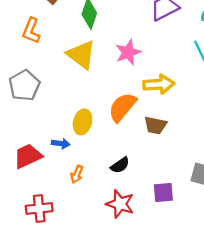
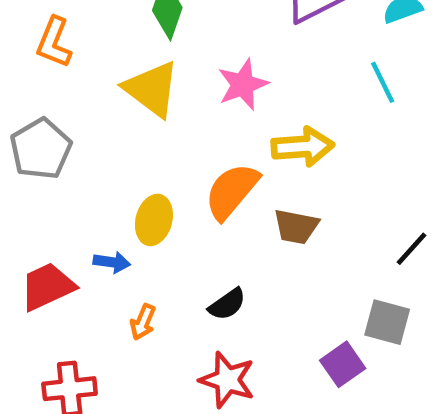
purple square: (163, 193) -> (343, 364), moved, turned -30

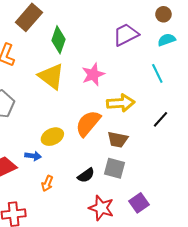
yellow ellipse: (154, 220) -> (52, 137), turned 50
black line: (412, 249) -> (160, 119), moved
gray square: (387, 322) -> (115, 168), moved
red star: (227, 380) -> (101, 208), moved

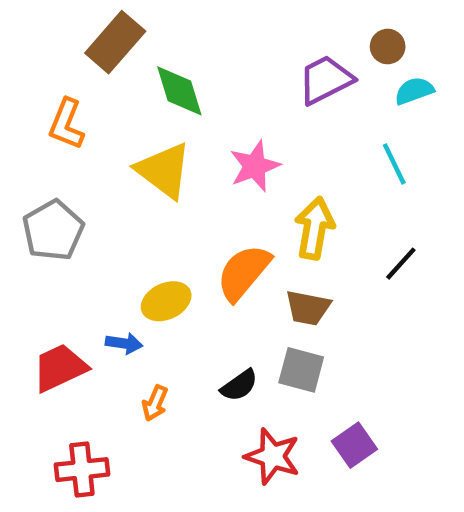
brown circle: (163, 14) -> (388, 47), moved
green diamond: (58, 40) -> (179, 91), turned -36
yellow arrow: (121, 103) -> (315, 228), turned -76

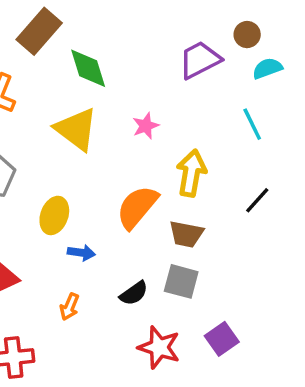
pink star: (255, 166) -> (146, 126), size x0.7
yellow ellipse: (166, 301) -> (54, 215), moved, turned -45
blue arrow: (124, 343) -> (81, 253), moved

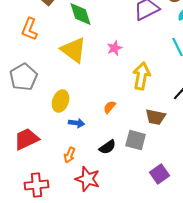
orange semicircle: (137, 207) -> (110, 107), moved, size x0.5
brown trapezoid: (186, 234) -> (156, 117), moved
red star: (159, 347) -> (88, 179), moved

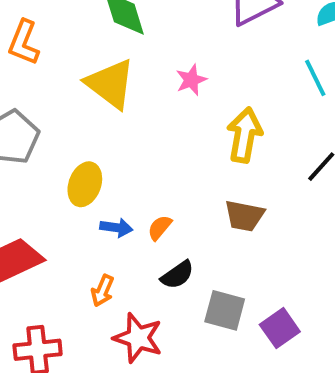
orange semicircle: (110, 107) -> (160, 228), moved
brown trapezoid: (156, 117) -> (244, 216), moved
gray square: (136, 140) -> (225, 310), moved

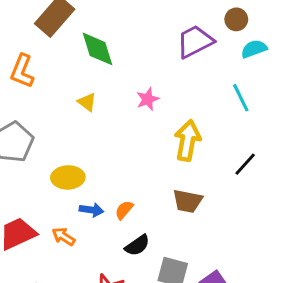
yellow triangle: (110, 84) -> (87, 102), size x0.5
yellow ellipse: (85, 184) -> (68, 177), turned 68
orange arrow: (103, 291) -> (63, 237), moved, turned 100

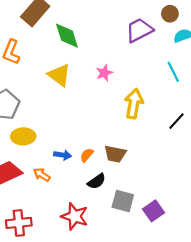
yellow triangle: (87, 102) -> (59, 75), size x1.6
yellow ellipse: (68, 177) -> (23, 136), moved
brown trapezoid: (188, 201) -> (115, 154), moved

